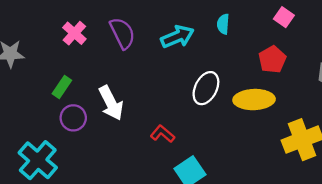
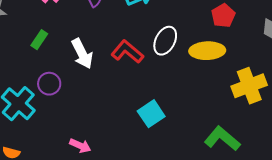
purple circle: (73, 118) -> (49, 84), moved
red L-shape: (162, 134) -> (127, 52), moved, size x1.5

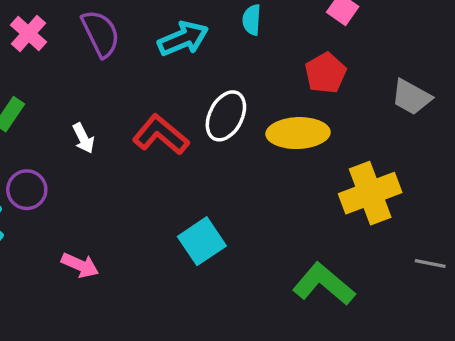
white arrow: (82, 54) -> (83, 138), size x0.6
pink arrow: (80, 146) -> (80, 265), moved

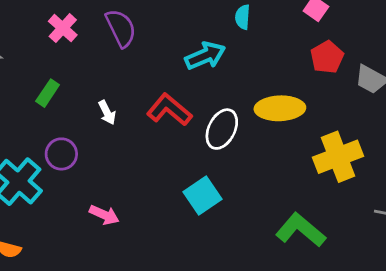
cyan arrow: (183, 39) -> (205, 56), moved
red pentagon: (325, 73) -> (327, 57), moved
white ellipse: (226, 116) -> (222, 129), moved

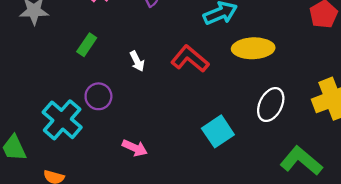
yellow ellipse: (280, 108) -> (253, 48), moved
white ellipse: (222, 129) -> (271, 105), moved

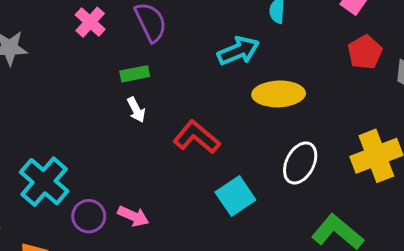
green rectangle: (87, 45) -> (135, 74), moved, turned 45
red L-shape: (190, 59) -> (197, 137), moved
purple circle: (98, 96) -> (89, 216), moved

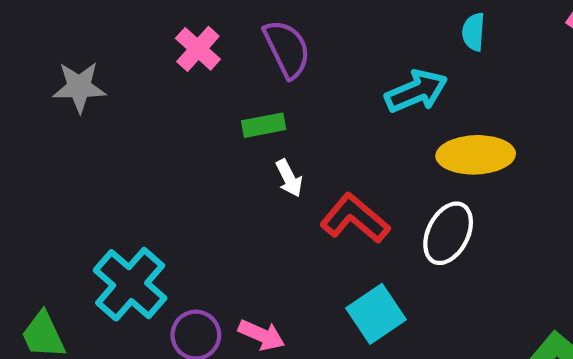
white arrow: (136, 110) -> (289, 178), moved
white ellipse: (300, 163) -> (448, 233), moved
cyan square: (235, 196) -> (376, 314), moved

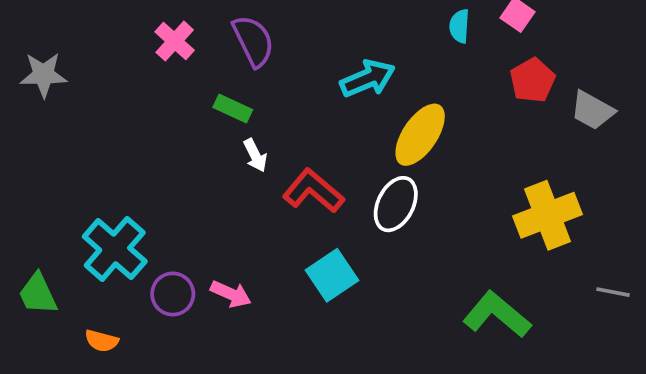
cyan semicircle: (474, 32) -> (459, 26), moved
gray star: (79, 87) -> (43, 75), moved
green rectangle: (264, 125) -> (233, 108), turned 36
yellow ellipse: (476, 155) -> (420, 135), turned -54

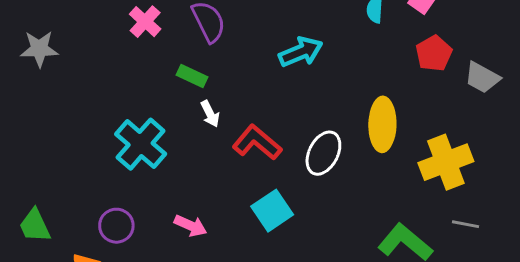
yellow ellipse: (420, 135) -> (382, 124), moved, turned -33
cyan cross: (115, 249) -> (141, 144), moved
gray line: (613, 292) -> (466, 224), moved
purple circle: (173, 294) -> (116, 226), moved

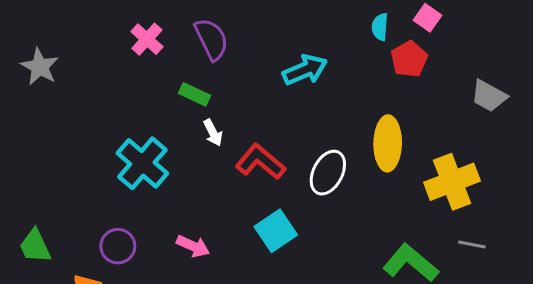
gray star: (39, 49) -> (40, 67), turned 30
red pentagon: (434, 53) -> (409, 59), moved

